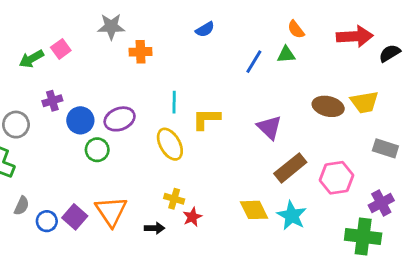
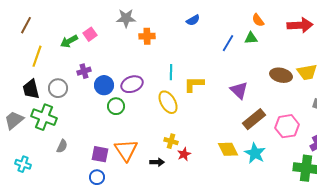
purple square: (75, 217) -> (100, 154), turned -30
blue circle: (47, 221) -> (97, 177), moved

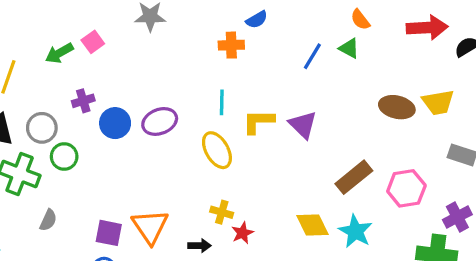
orange cross: (147, 36) -> (231, 45), moved
green triangle: (251, 38) -> (349, 48), turned 32
purple triangle: (239, 90) -> (303, 125), moved
green circle: (116, 106) -> (64, 157), moved

